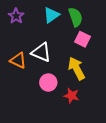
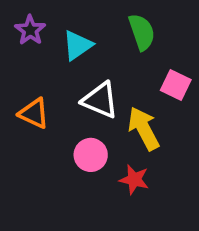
cyan triangle: (51, 15) -> (77, 45), moved
pink square: (83, 39) -> (176, 85), moved
white triangle: (41, 52) -> (100, 100), moved

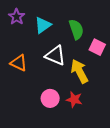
green semicircle: (142, 32) -> (76, 29), moved
pink circle: (91, 155) -> (50, 98), moved

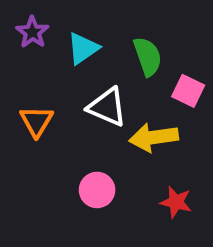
orange triangle: (19, 63) -> (36, 121), turned 36
yellow arrow: (79, 71) -> (154, 137), turned -70
red star: (74, 99) -> (176, 202), moved

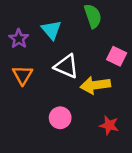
purple star: (32, 32) -> (19, 39), moved
cyan triangle: (83, 48) -> (51, 30), turned -35
green semicircle: (148, 56) -> (93, 16), moved

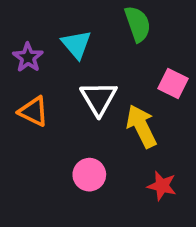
white triangle: (66, 66) -> (99, 98), turned 36
orange triangle: (22, 75) -> (33, 111), turned -35
yellow arrow: (95, 85) -> (141, 126), turned 72

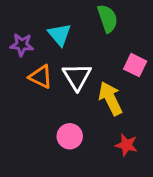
purple star: (28, 57) -> (22, 45), turned -30
orange triangle: (33, 111) -> (41, 77), moved

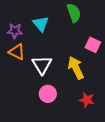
orange triangle: (41, 77) -> (17, 52), moved
white triangle: (77, 77) -> (42, 65), moved

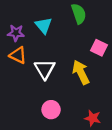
pink circle: (48, 94) -> (51, 110), moved
red star: (87, 100) -> (93, 118), moved

